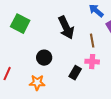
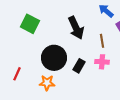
black circle: (44, 58) -> (54, 58), size x1.6
black rectangle: (75, 73) -> (79, 66), moved

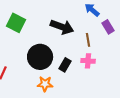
black arrow: (76, 28) -> (62, 27), turned -45
orange star: (47, 83) -> (45, 84), moved

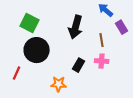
black arrow: (62, 27) -> (76, 27), turned 85
black circle: (40, 57) -> (37, 50), moved

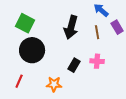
brown line: (102, 40) -> (97, 32), moved
red line: (17, 73) -> (19, 81), moved

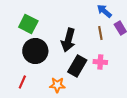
black arrow: (71, 27) -> (68, 40), moved
black rectangle: (74, 65) -> (77, 66), size x1.5

